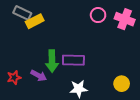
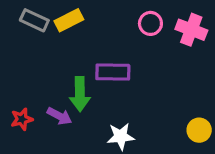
yellow rectangle: (35, 21) -> (69, 20), moved
purple rectangle: (73, 60) -> (113, 72), moved
yellow circle: (122, 84) -> (199, 130), moved

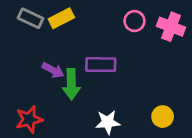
purple arrow: (59, 116) -> (53, 70), moved
red star: (22, 119) -> (29, 119), moved, size x1.4
yellow circle: (199, 130) -> (163, 117), moved

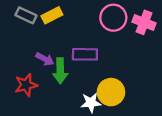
pink circle: (134, 21) -> (113, 18), size x1.5
yellow circle: (163, 117) -> (111, 92), moved, size x1.5
red star: (29, 119) -> (26, 85), moved

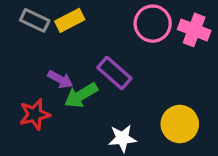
purple rectangle: (85, 54) -> (114, 73), turned 40
green arrow: (60, 71) -> (81, 95), turned 60
yellow circle: (111, 92) -> (180, 124), moved

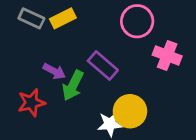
pink cross: (194, 30) -> (167, 56), moved
green arrow: (81, 95) -> (73, 86), turned -32
yellow circle: (180, 124) -> (130, 111), moved

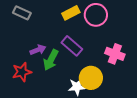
yellow rectangle: (63, 18) -> (71, 13), moved
pink cross: (167, 56) -> (115, 54), moved
purple arrow: (54, 71) -> (38, 50), turned -49

